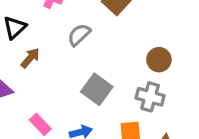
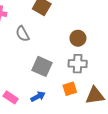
gray semicircle: (79, 35) -> (23, 34), turned -63

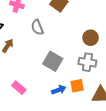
blue arrow: (38, 97) -> (59, 90), moved

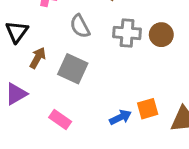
gray square: (53, 61) -> (73, 69), moved
gray cross: (87, 62) -> (127, 33), moved

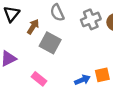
gray cross: (127, 33) -> (91, 19), turned -30
brown arrow: (38, 58) -> (33, 27), moved

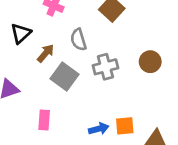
gray cross: (91, 19) -> (105, 67), moved
pink rectangle: (39, 79) -> (44, 120), turned 48

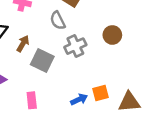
gray semicircle: (78, 40) -> (58, 21), moved

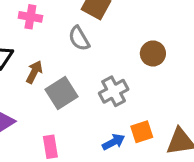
gray cross: (75, 46) -> (114, 91), moved
gray square: (42, 61) -> (61, 93), turned 35

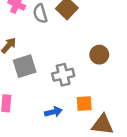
gray semicircle: (79, 38) -> (40, 14), moved
orange square: (142, 132) -> (84, 104), moved

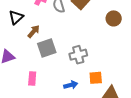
brown circle: (99, 55) -> (114, 18), moved

